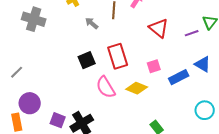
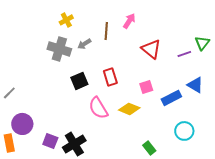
gray cross: (34, 19) -> (59, 49), moved
gray arrow: (92, 23) -> (84, 44), turned -72
red rectangle: (118, 56) -> (110, 77), size x0.7
cyan circle: (205, 110) -> (184, 131), moved

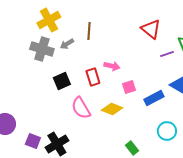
yellow cross: (66, 20) -> (49, 20), size x1.6
pink arrow: (129, 21) -> (112, 66), moved, turned 70
red triangle: (151, 49) -> (151, 29), moved

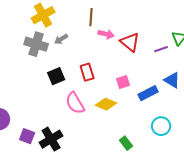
red triangle: (151, 29) -> (130, 42), moved
brown line: (89, 31) -> (91, 17), moved
pink arrow: (112, 66) -> (106, 34), moved

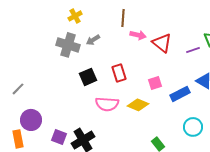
yellow cross: (43, 15) -> (75, 16), size x0.6
pink semicircle: (75, 103) -> (107, 104), turned -55

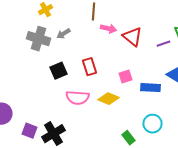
blue rectangle: (180, 94) -> (150, 88), turned 30
cyan circle: (193, 127) -> (152, 124), moved

